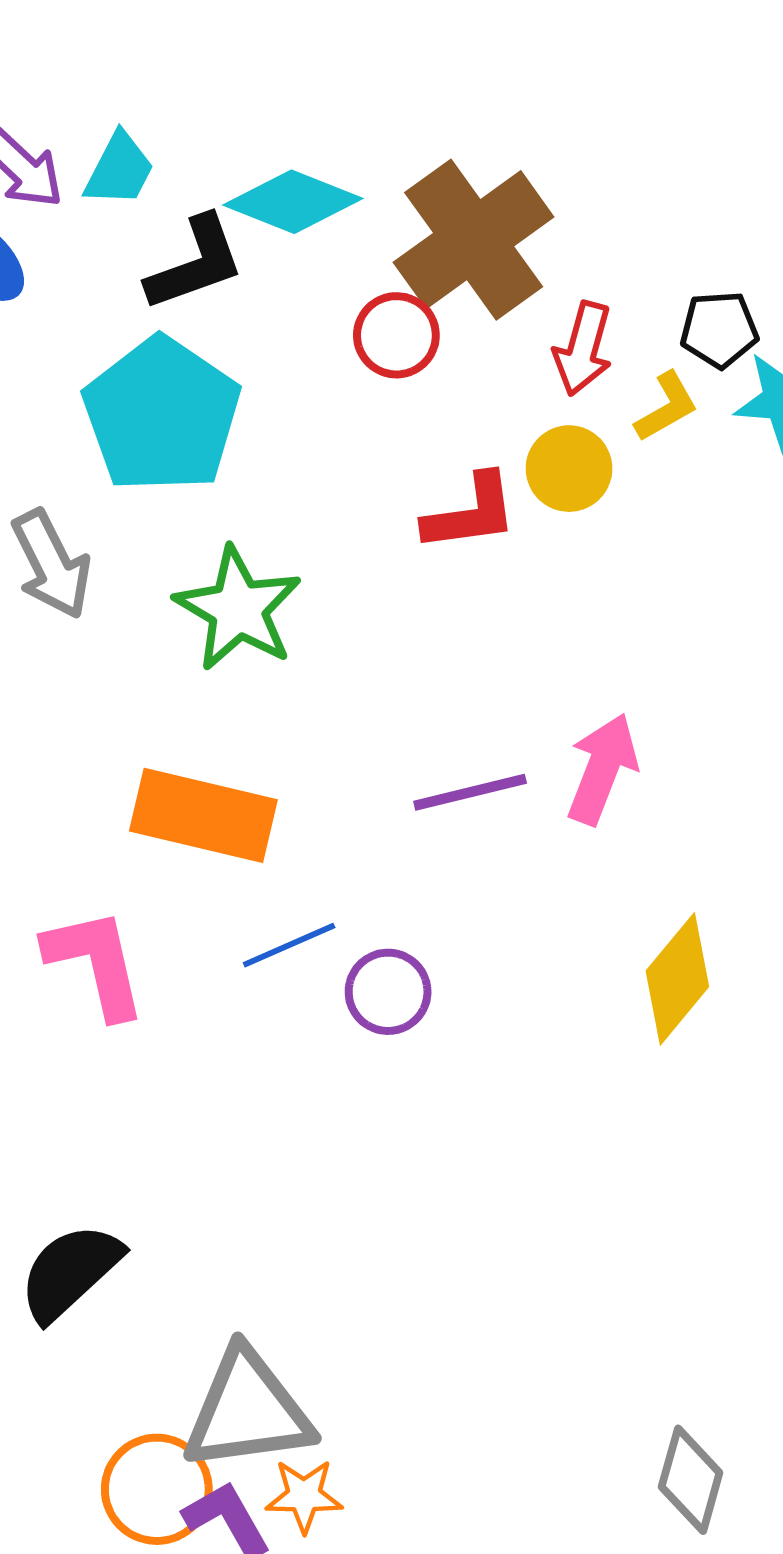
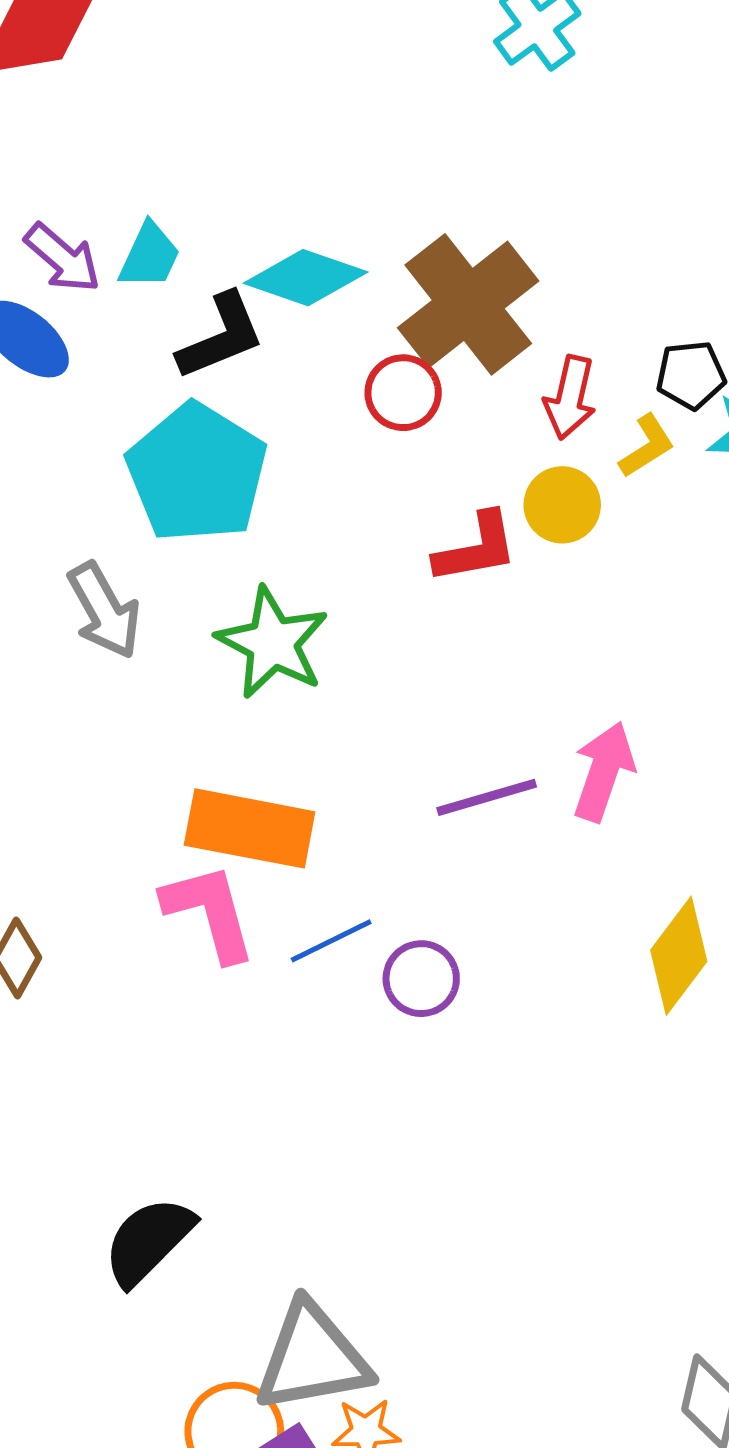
pink L-shape: (96, 963) -> (209, 912), moved

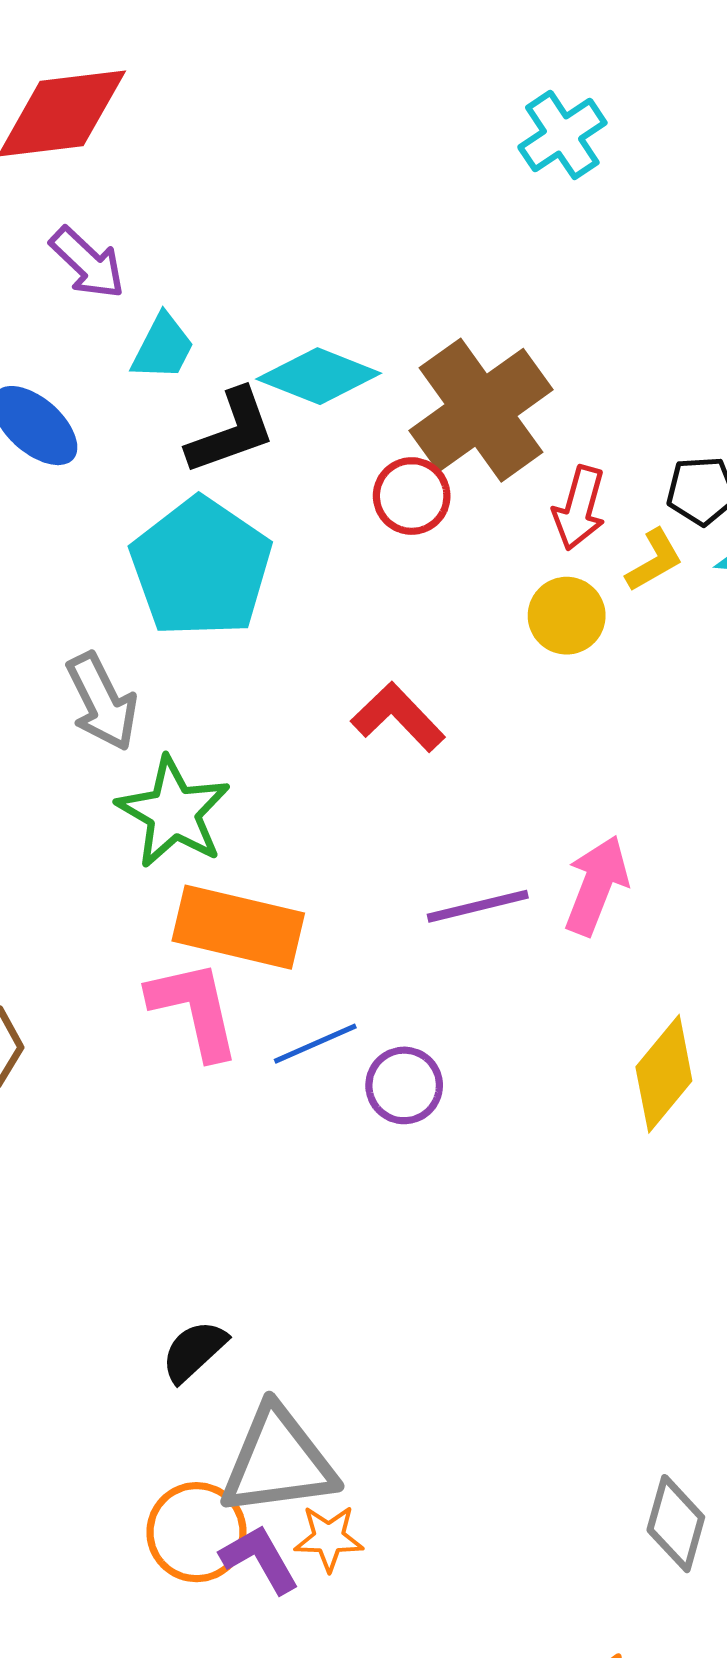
purple arrow: (62, 258) -> (87, 263), moved
red L-shape: (476, 548) -> (398, 717), moved, turned -126
green star: (273, 643) -> (173, 812), moved
black semicircle: (148, 1241) -> (194, 1351), moved, size x0.7

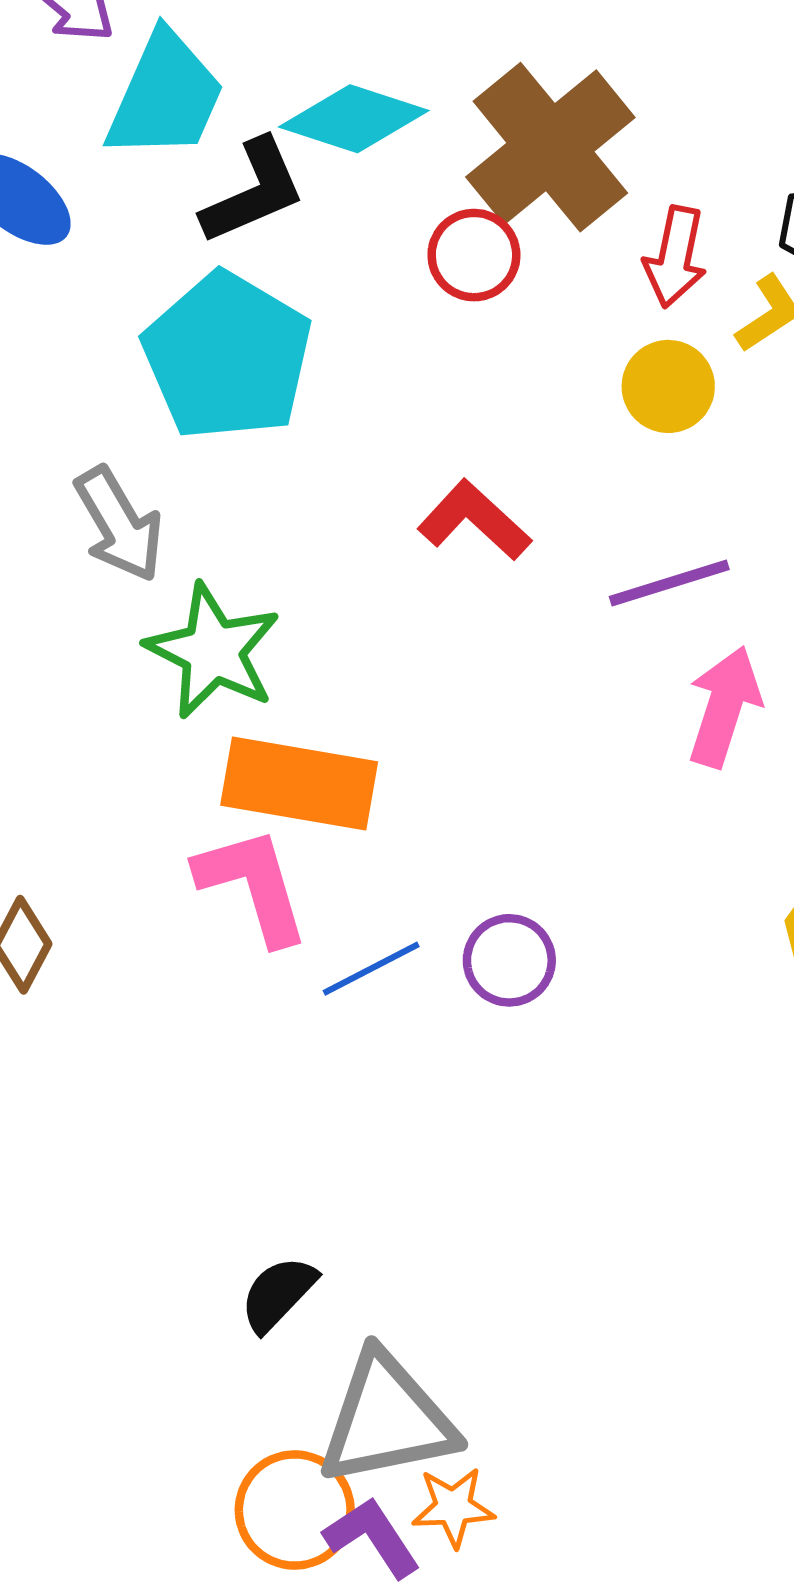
cyan trapezoid: (163, 347) -> (165, 96), size x1.6
purple line: (478, 906) -> (669, 583), moved
blue line: (315, 1044) -> (371, 969), moved

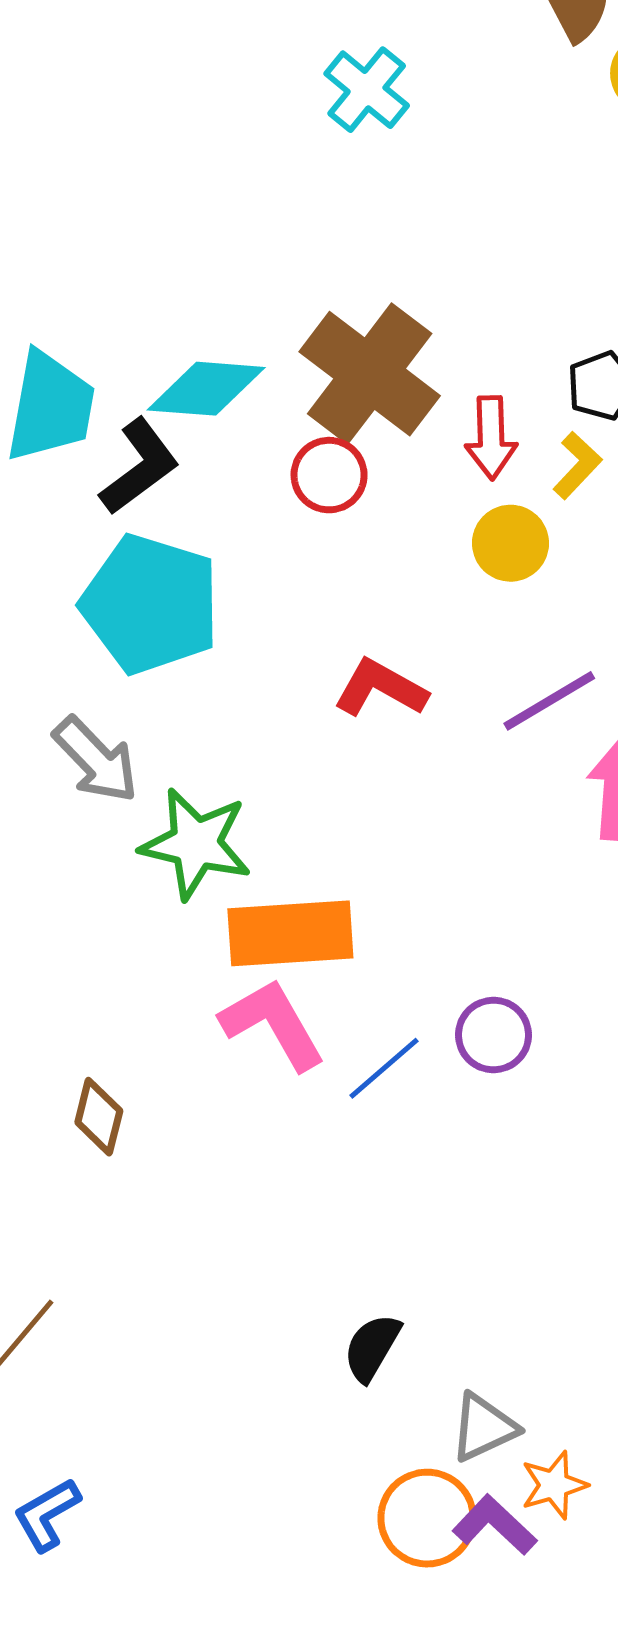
gray triangle: (387, 1419) -> (484, 1427), size x0.6

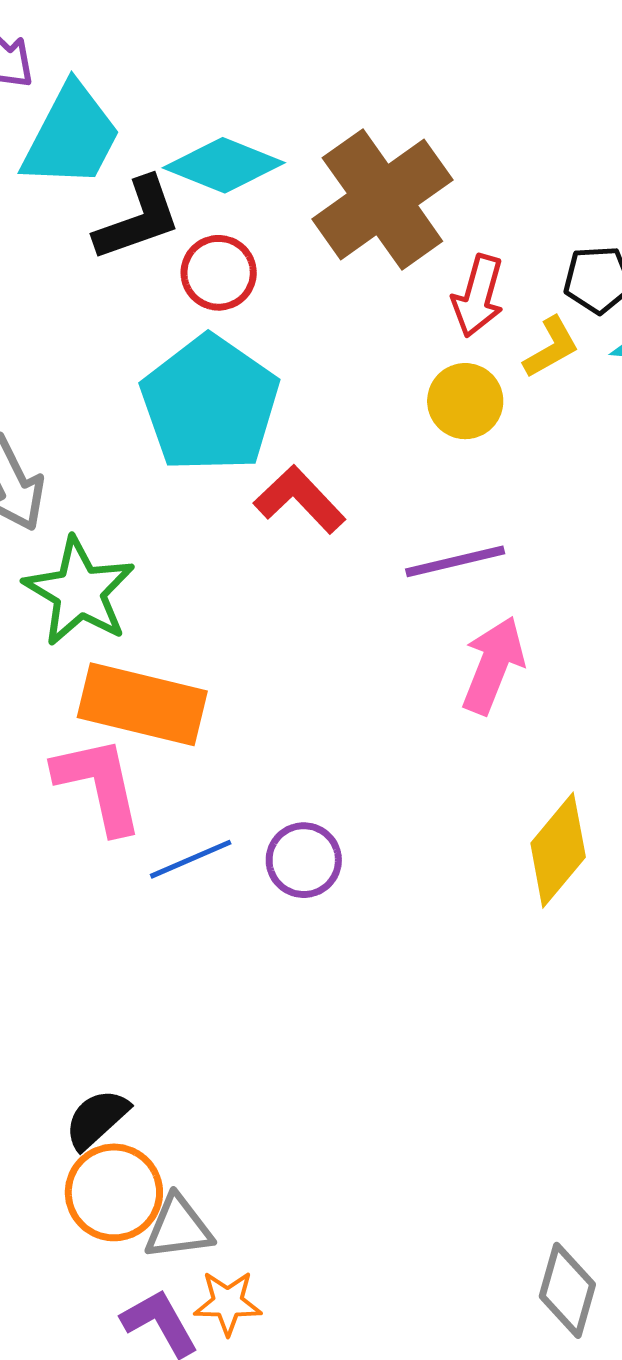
red circle: (329, 475) -> (219, 273), moved
cyan pentagon: (150, 604) -> (210, 404), moved
orange circle: (427, 1518) -> (114, 1192), moved

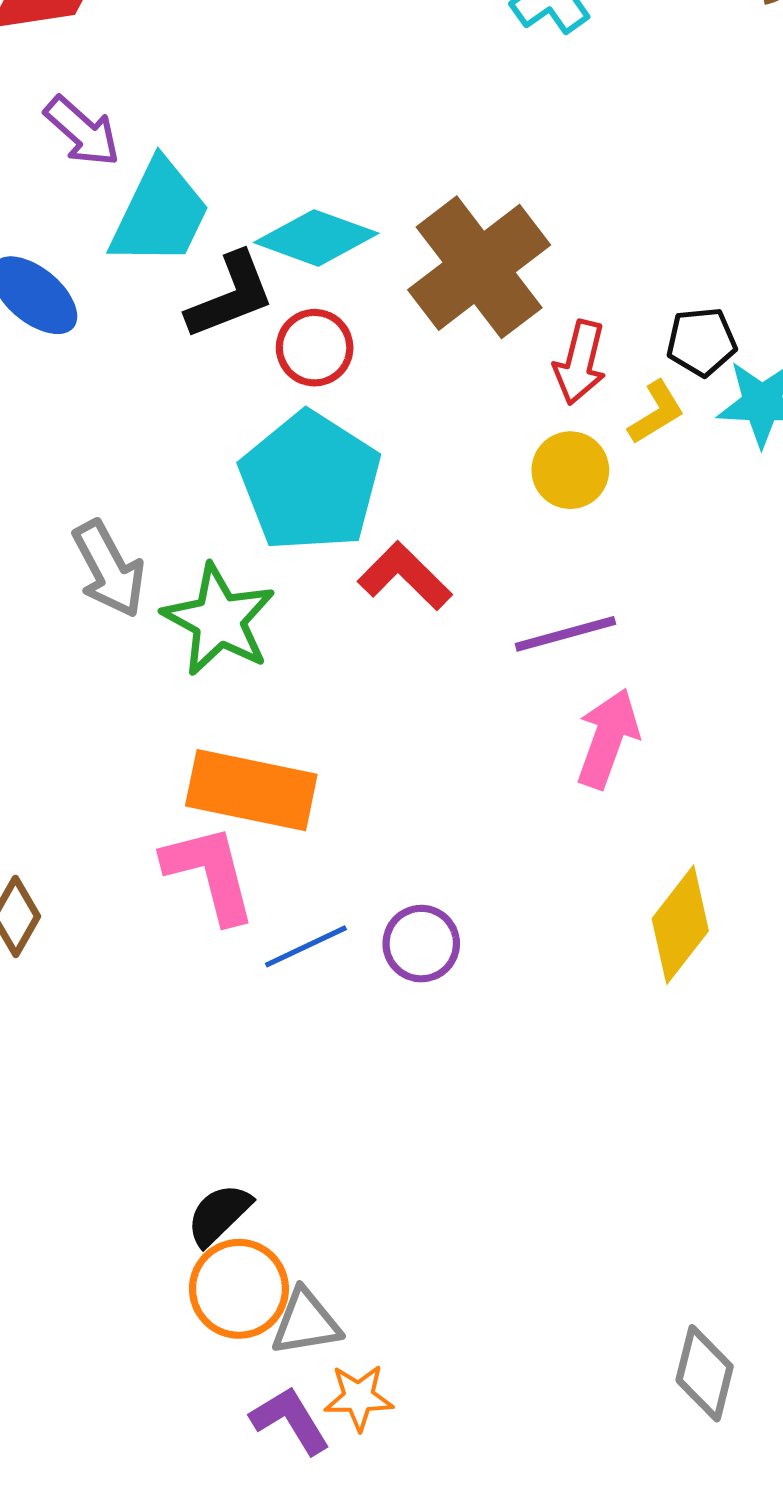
green star: (79, 592) -> (219, 620), moved

